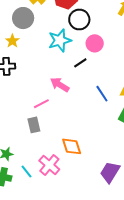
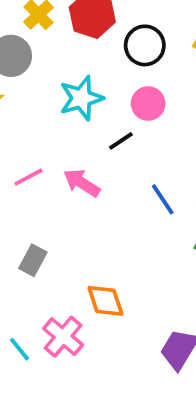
black circle: (79, 19) -> (145, 45), moved
pink line: (41, 104) -> (29, 177), moved
gray rectangle: (34, 125) -> (33, 260), turned 42

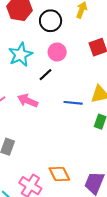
blue line: (163, 199) -> (73, 103), turned -42
orange diamond: (105, 301) -> (59, 174), moved

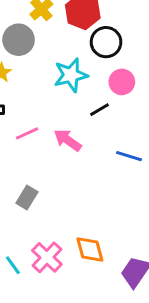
black circle: (51, 21) -> (106, 42), moved

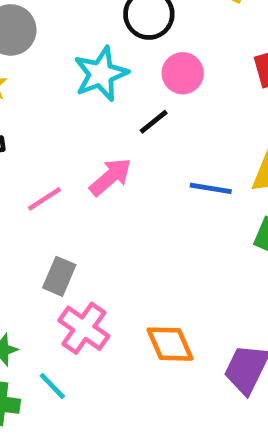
pink line: (27, 133) -> (45, 199), moved
pink arrow: (68, 140) -> (110, 177), turned 112
pink cross: (47, 257) -> (84, 328), moved

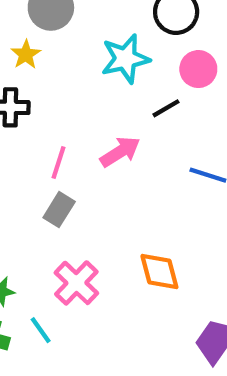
pink line: (45, 199) -> (59, 163), turned -48
gray rectangle: (59, 276) -> (59, 210), moved
orange diamond: (170, 344) -> (159, 272), moved

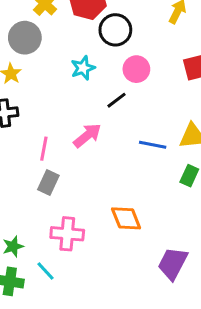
cyan star: (125, 59) -> (83, 68), size x0.7
pink cross: (76, 283) -> (67, 234), turned -32

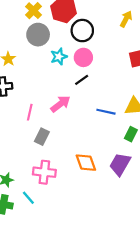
gray circle: (25, 38) -> (38, 35), moved
pink circle: (136, 69) -> (83, 57), moved
gray rectangle: (48, 182) -> (42, 137), moved
purple trapezoid: (173, 263) -> (120, 164), moved

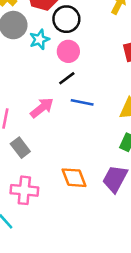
cyan star: (59, 57) -> (39, 39), moved
blue line: (106, 112) -> (82, 102), moved
gray rectangle: (42, 137) -> (20, 148), turned -63

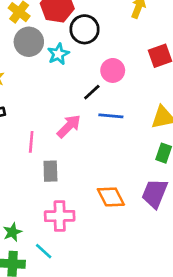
pink circle: (68, 51) -> (113, 70), moved
gray rectangle: (20, 148) -> (50, 171), turned 42

